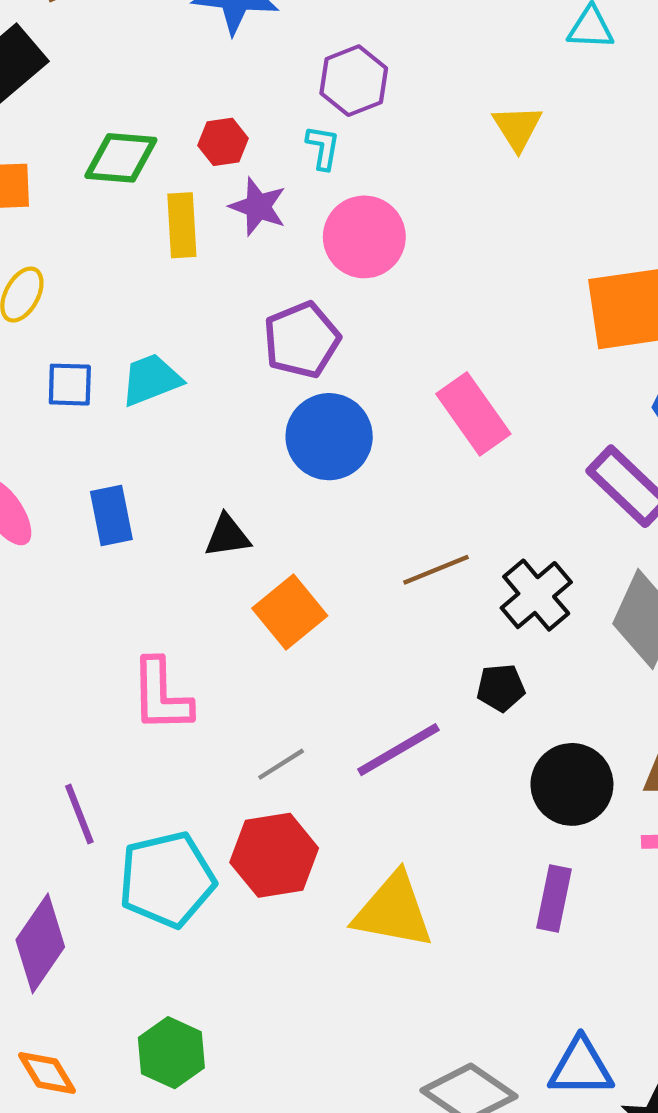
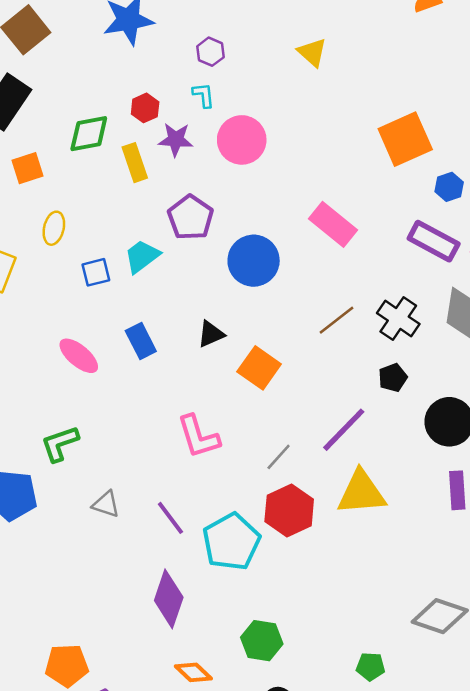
purple hexagon: (354, 81) -> (210, 52), size x0.7
purple pentagon: (302, 340) -> (191, 218), moved
yellow triangle: (393, 911) -> (361, 493), moved

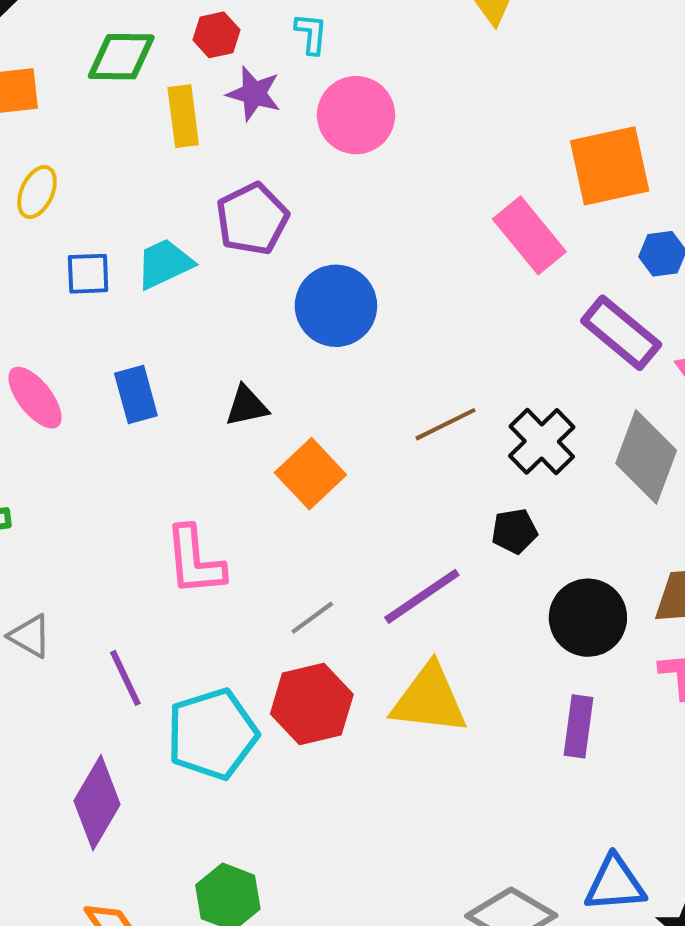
pink rectangle: (333, 224) -> (529, 235), moved

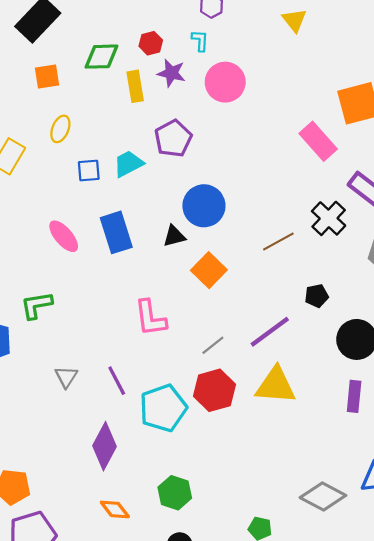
blue circle: (336, 306) -> (204, 206), moved
blue rectangle: (136, 394) -> (116, 232), size x1.4
black cross: (542, 441) -> (329, 218), moved
gray triangle: (30, 636) -> (66, 377), moved, turned 35

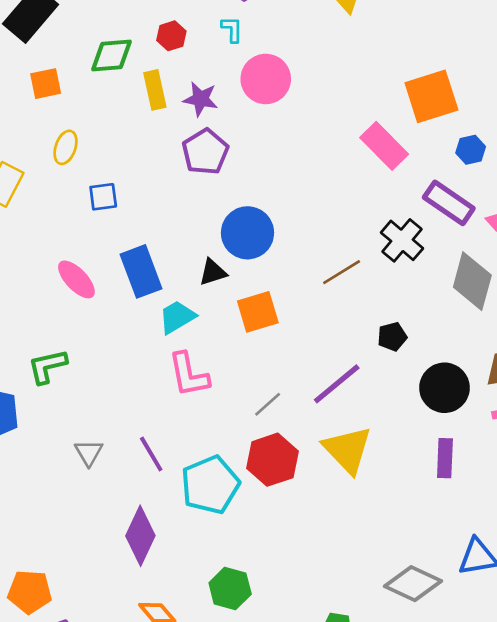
purple star: (171, 73) -> (201, 99), moved
cyan trapezoid: (128, 164) -> (177, 317), moved
orange square: (209, 270) -> (258, 312), turned 32
yellow triangle: (276, 385) -> (347, 450), turned 45

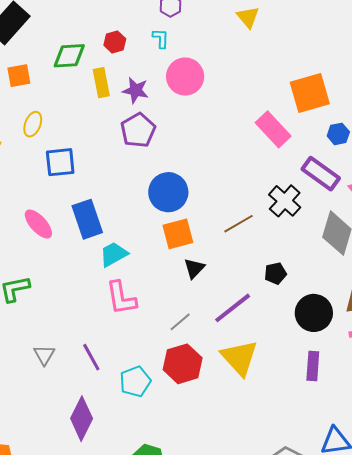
blue square: (103, 197) -> (60, 162), size x1.4
black triangle: (213, 272) -> (194, 268), moved, turned -30
orange square: (258, 312) -> (178, 234), moved
cyan pentagon: (210, 485) -> (135, 382), size x0.7

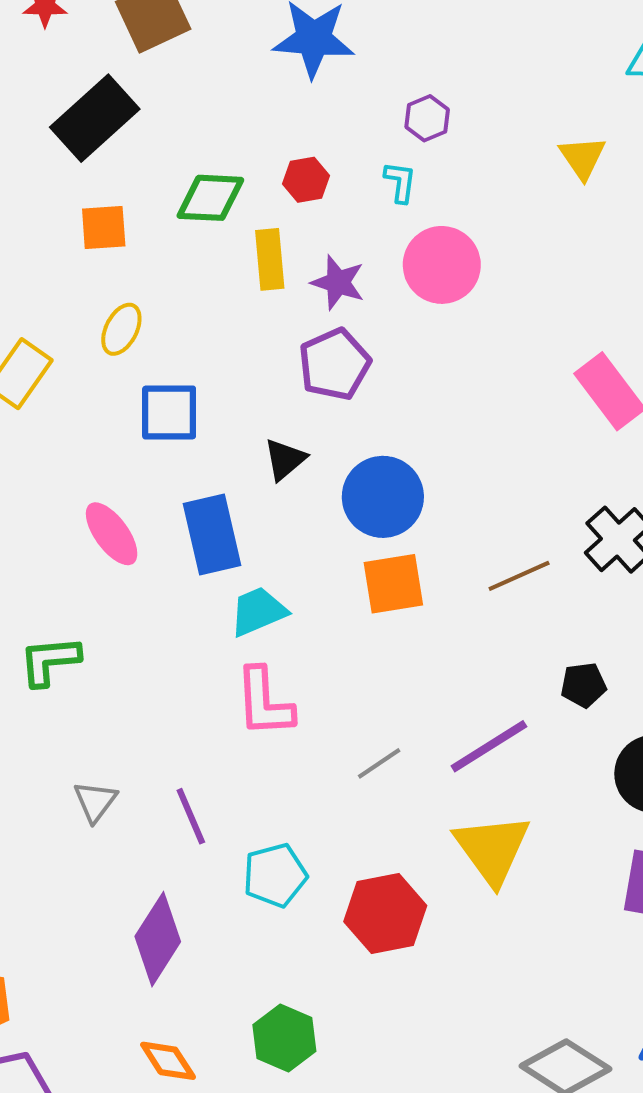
black triangle: (194, 268) -> (285, 459), moved
red hexagon: (183, 364) -> (385, 914), moved

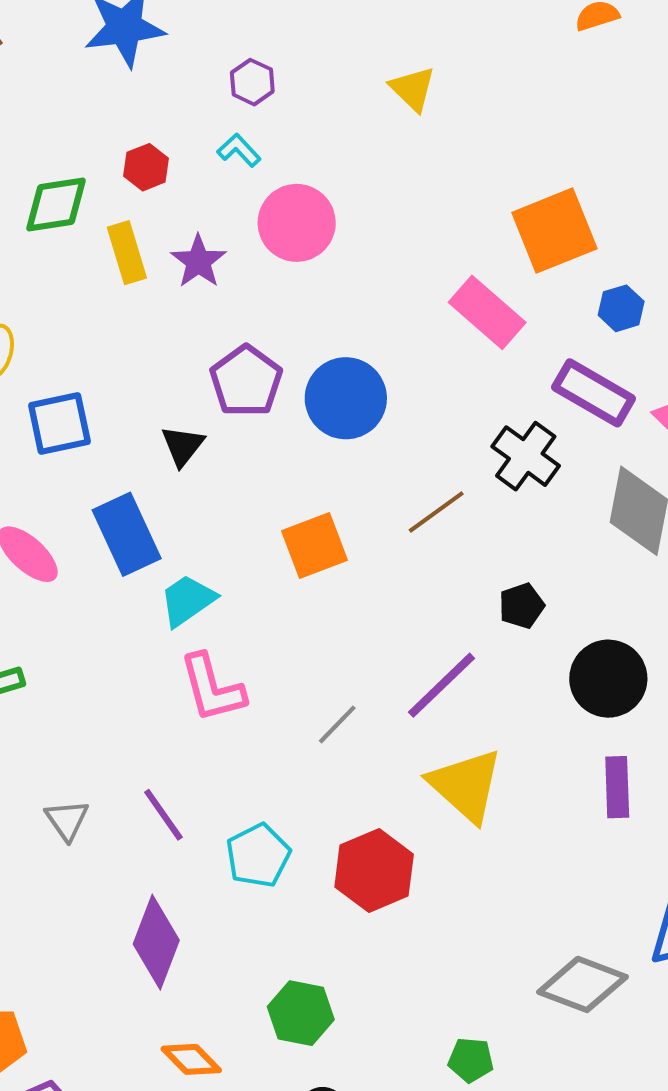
cyan L-shape: (400, 182) -> (239, 150), turned -39
purple star: (338, 282) -> (198, 261), turned 30
purple pentagon: (334, 364) -> (246, 381), moved
blue circle: (383, 497) -> (346, 398), moved

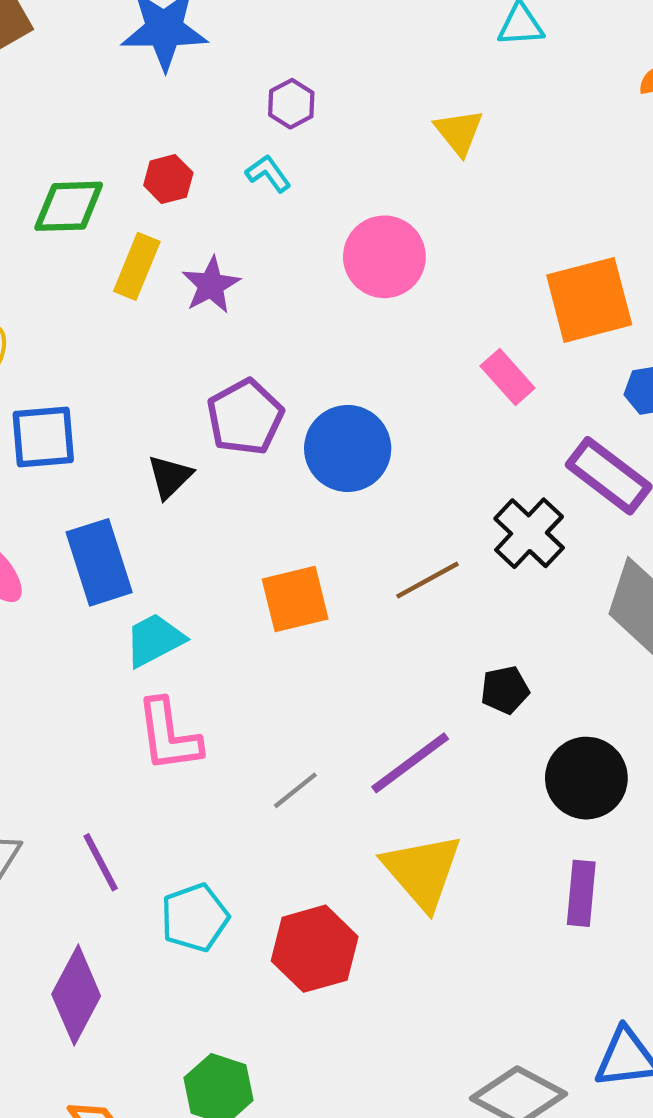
pink circle: (297, 223) -> (384, 257), moved
yellow rectangle: (127, 253) -> (137, 266), turned 32
pink rectangle: (487, 312) -> (508, 377), size x0.7

